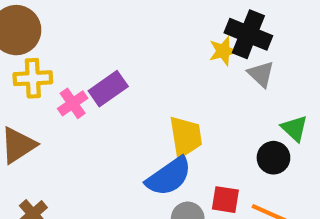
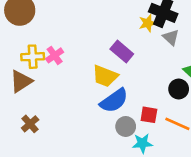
yellow cross: (33, 78) -> (33, 57), moved
purple rectangle: (108, 89) -> (122, 52), moved, turned 75
yellow trapezoid: (186, 137) -> (105, 76), moved, turned 120

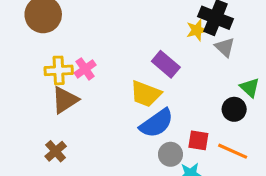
brown triangle: (21, 81) -> (65, 100), moved

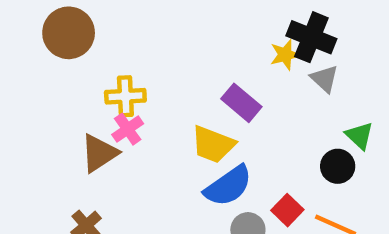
pink cross: (85, 69) -> (128, 129), moved
yellow cross: (59, 70) -> (125, 96), moved
red square: (198, 140) -> (287, 210), turned 35

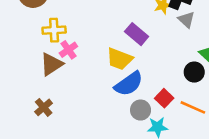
yellow cross: (125, 96) -> (54, 30), moved

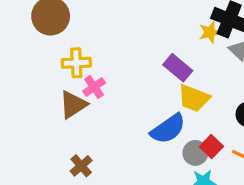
yellow trapezoid: (120, 59) -> (194, 98), moved
brown cross: (44, 107) -> (81, 166), moved
gray circle: (141, 110) -> (195, 153), moved

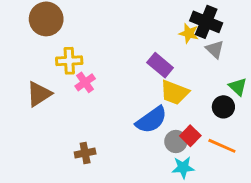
yellow star: (210, 32) -> (189, 33), turned 30
brown triangle: (73, 105) -> (39, 94), moved
brown cross: (81, 166) -> (85, 153), moved, turned 30

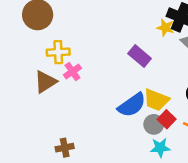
yellow trapezoid: (174, 92) -> (156, 100), moved
brown triangle: (39, 94) -> (45, 82), moved
brown cross: (85, 153) -> (65, 148), moved

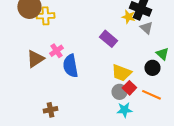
yellow cross: (58, 52) -> (45, 16), moved
blue semicircle: (132, 105) -> (70, 66), moved, turned 115

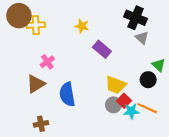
yellow star: (128, 17) -> (82, 26), moved
brown triangle: (35, 59) -> (36, 84), moved
blue semicircle: (70, 66) -> (67, 94), moved
cyan star: (124, 110) -> (131, 111), moved

